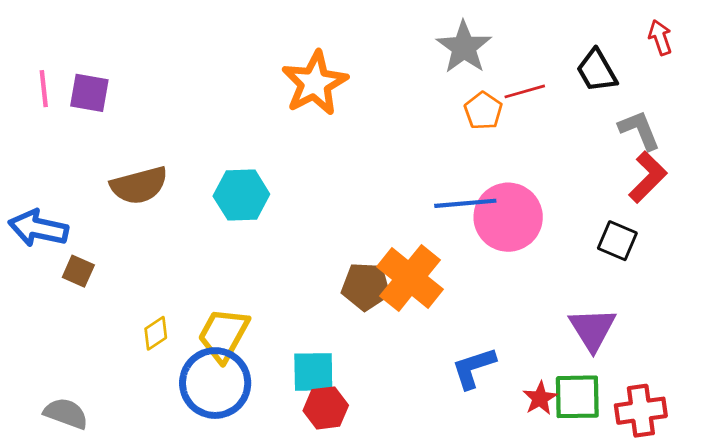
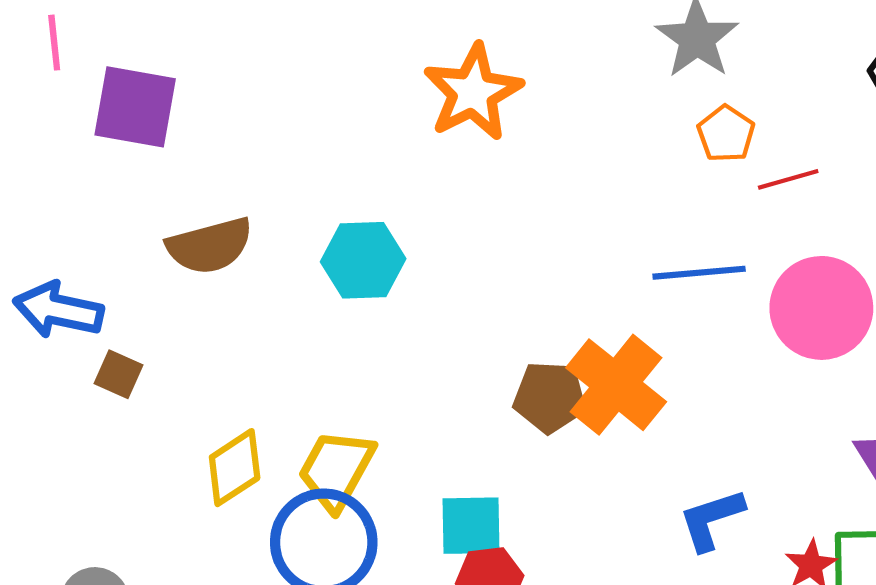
pink line: (44, 89) -> (54, 43), moved
red line: (525, 91) -> (788, 179), moved
purple square: (89, 93) -> (135, 107), size x1.4
pink circle: (508, 217) -> (821, 308), moved
yellow diamond: (156, 333) -> (235, 468), size x1.5

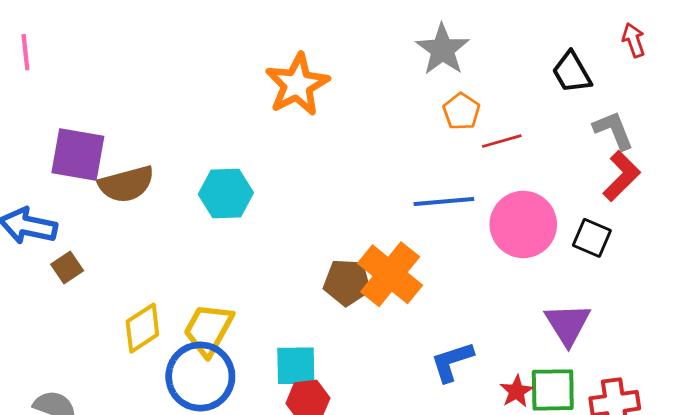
purple square: (135, 107) -> (78, 154), moved
brown square: (118, 374) -> (67, 268), turned 32

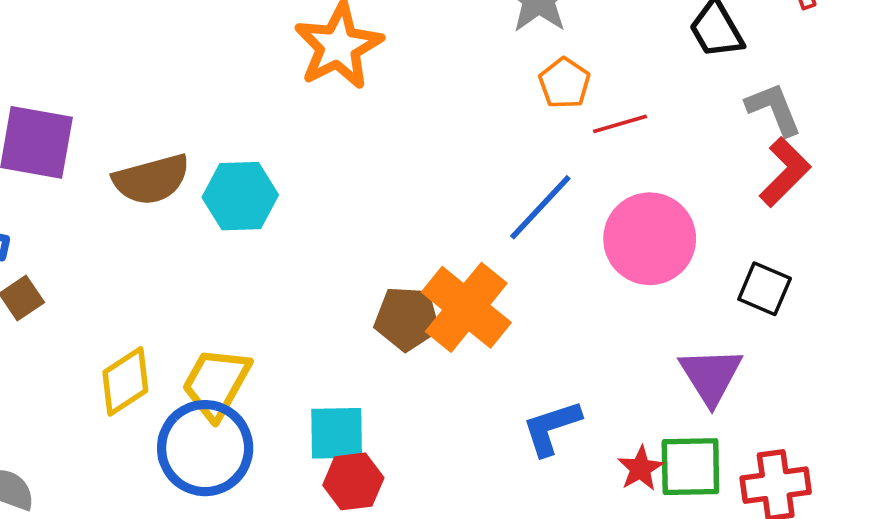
brown semicircle: (126, 184) -> (151, 179), moved
blue line: (444, 202) -> (540, 207), turned -42
black square: (592, 238) -> (765, 289), moved

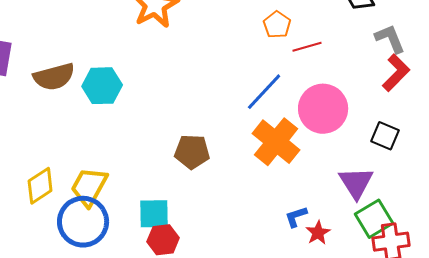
orange cross: (466, 307) -> (276, 142), moved
blue L-shape: (551, 428) -> (296, 217), moved, size x0.7
green square: (690, 467) -> (374, 219), moved, turned -30

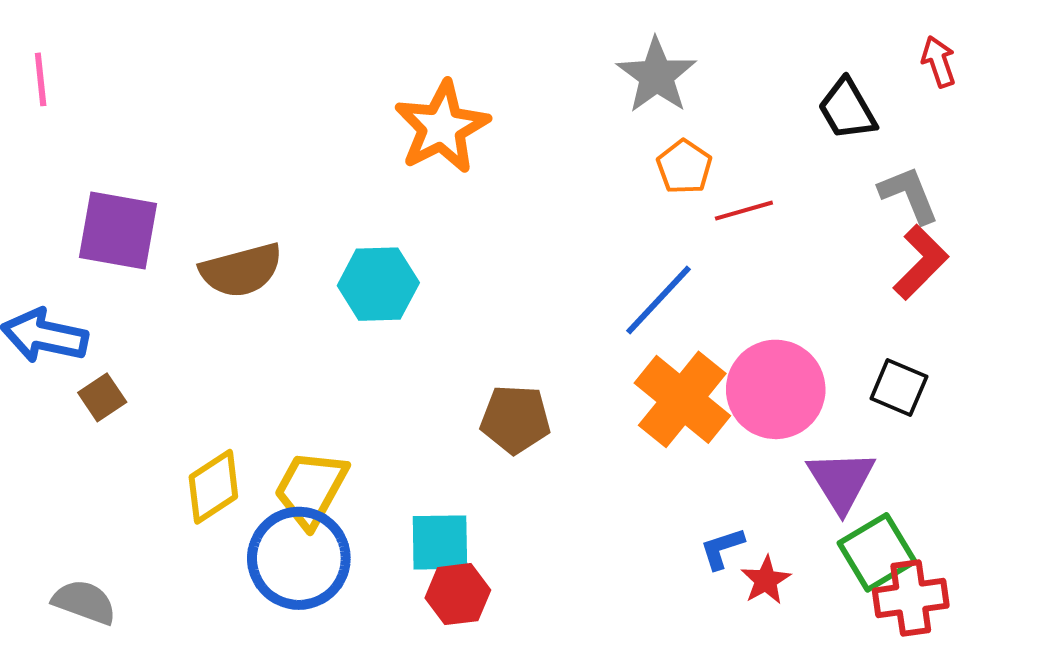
cyan hexagon: (102, 86) -> (378, 284), moved
pink circle: (323, 109) -> (776, 389), moved

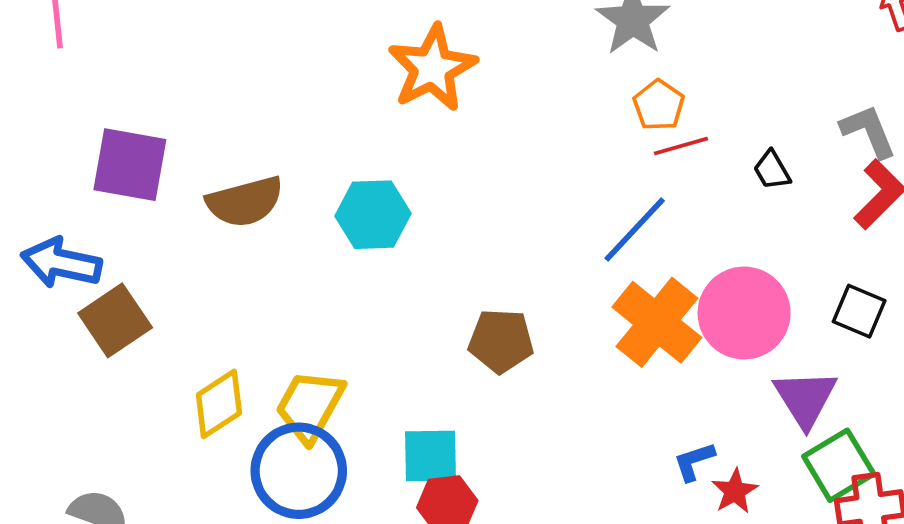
black trapezoid: (847, 109) -> (772, 170), moved, size x0.7
red line: (744, 211) -> (681, 146), moved
brown square: (102, 397) -> (115, 320), size x1.6

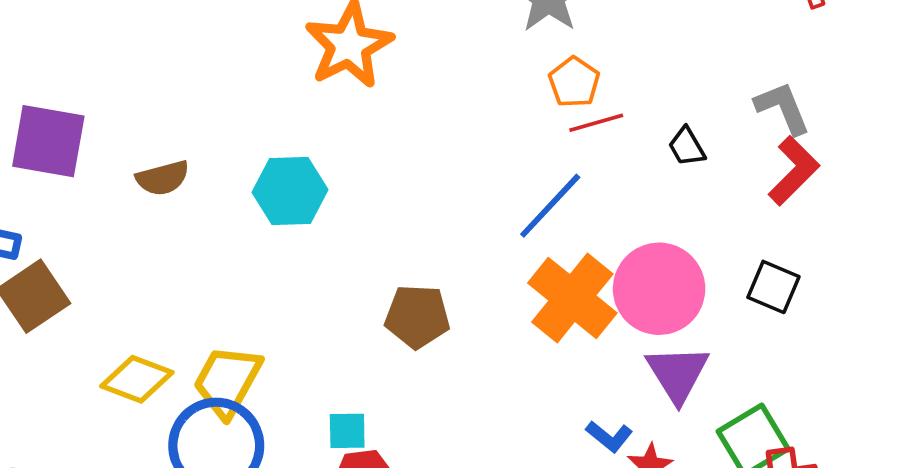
brown semicircle: (245, 202) -> (163, 178), size x0.7
purple triangle: (805, 398) -> (677, 374), moved
yellow diamond: (219, 404) -> (137, 379), turned 54
cyan square: (430, 456) -> (347, 431), size x0.7
blue L-shape: (694, 461) -> (609, 436), turned -123

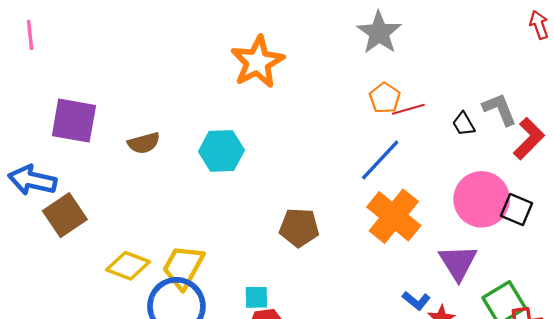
orange pentagon: (574, 82) -> (385, 98), moved
gray L-shape: (783, 108) -> (500, 109), moved
pink circle: (659, 289) -> (482, 199), moved

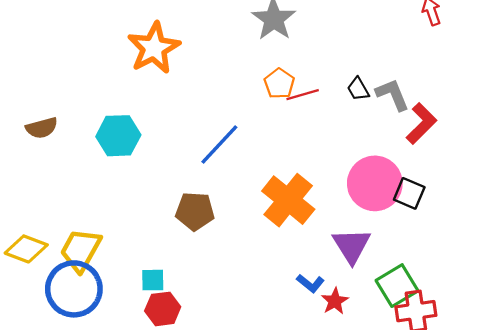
black trapezoid: (464, 124) -> (358, 89), moved
blue line: (380, 160) -> (219, 145), moved

